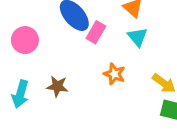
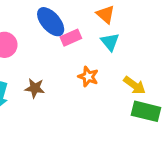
pink rectangle: (96, 32) -> (71, 38), turned 36

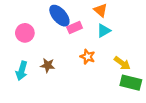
cyan triangle: (110, 42) -> (104, 31), turned 40

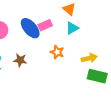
blue ellipse: (59, 16) -> (30, 28), moved
yellow arrow: (122, 63) -> (89, 58), turned -49

